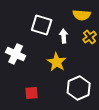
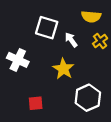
white arrow: (64, 36) -> (71, 40), turned -32

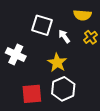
white hexagon: (88, 98) -> (63, 89), moved
red square: (36, 103) -> (32, 94), size x1.5

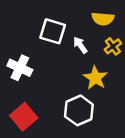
yellow star: (57, 63) -> (95, 78), moved
red square: (32, 94) -> (24, 117), moved, turned -35

